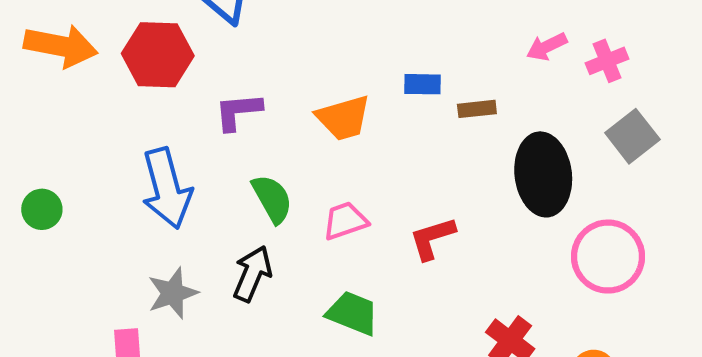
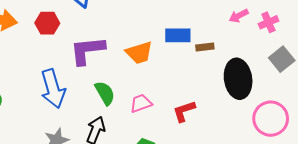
red hexagon: (158, 55) -> (47, 23), size x0.7
blue rectangle: (422, 84) -> (178, 35), size x1.4
purple L-shape: (238, 111) -> (87, 50), size x1.5

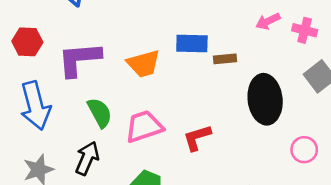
pink cross: (268, 22) -> (305, 30), turned 36
red hexagon: (47, 23) -> (27, 42), moved
pink trapezoid: (141, 103) -> (144, 126), size x1.4
pink circle: (271, 119) -> (304, 150), size x0.6

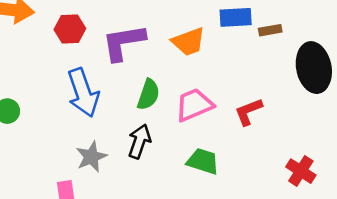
green semicircle: (100, 113) -> (148, 94), turned 52

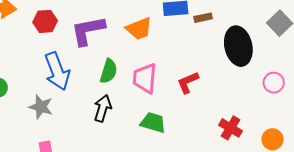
pink trapezoid: (194, 105) -> (145, 78), turned -60
gray star: (91, 157) -> (41, 107), moved, turned -30

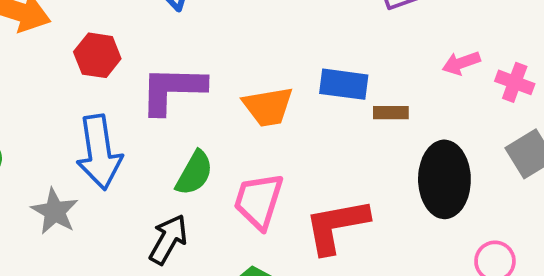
red L-shape: (188, 82) -> (336, 226), size x1.5

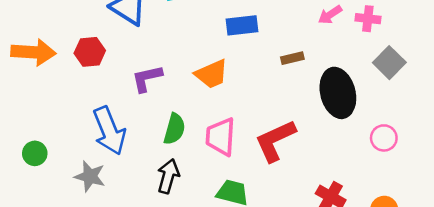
red hexagon: (97, 55) -> (90, 52), moved
blue rectangle: (344, 84) -> (242, 25), moved
purple L-shape: (172, 90) -> (147, 78), size x0.7

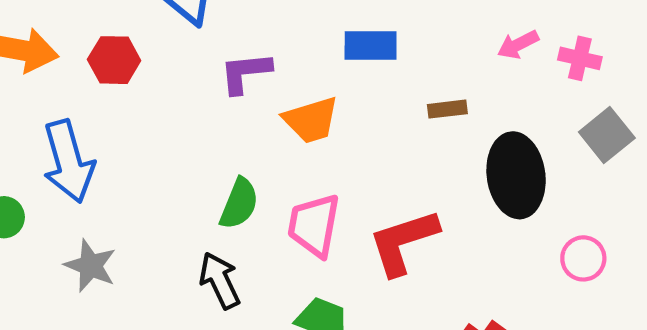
purple L-shape: (147, 78) -> (245, 73), moved
blue arrow: (109, 131) -> (68, 161), moved
black arrow: (168, 176) -> (220, 280), turned -48

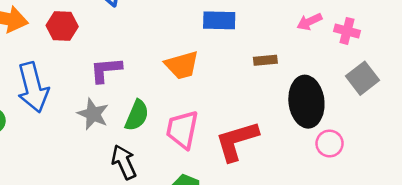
purple L-shape: (245, 73) -> (106, 70), moved
pink circle: (583, 258) -> (330, 143), moved
gray star: (90, 266) -> (93, 114), moved

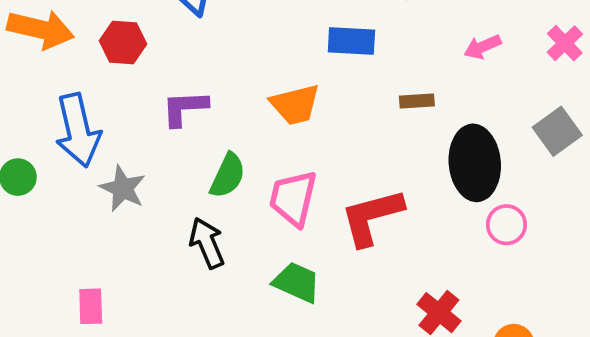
pink cross: (347, 31) -> (565, 43), moved, turned 30
gray star: (93, 114) -> (123, 188), moved

